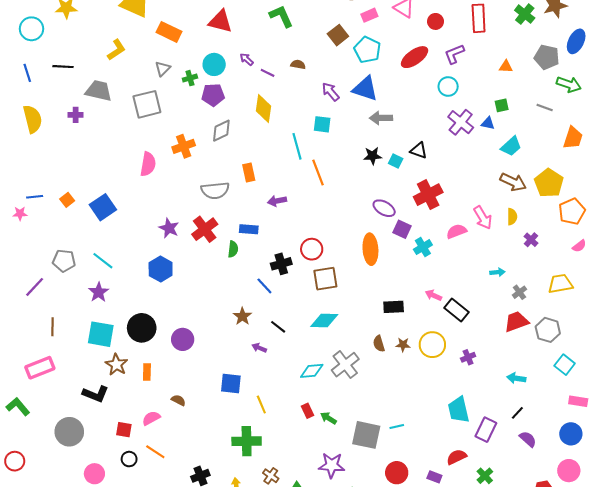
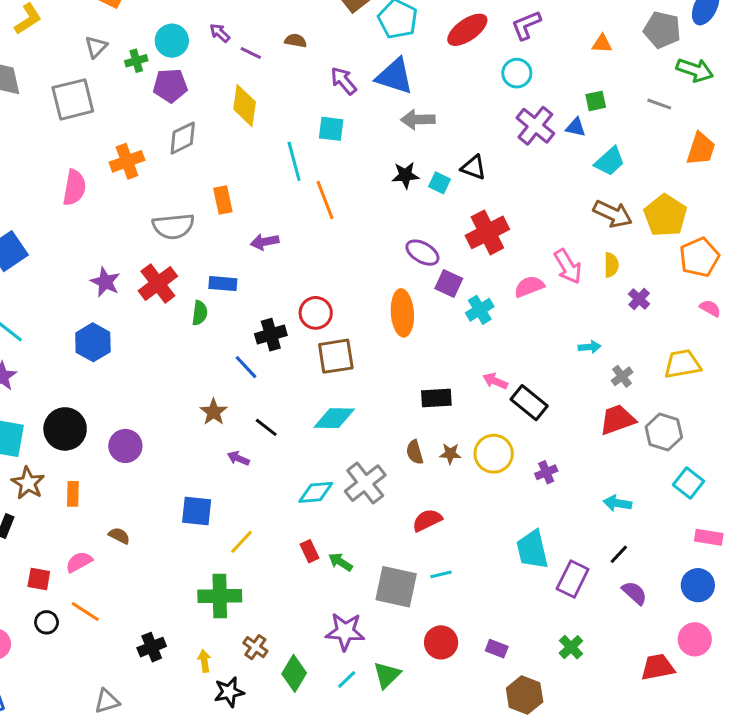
pink semicircle: (579, 246) -> (710, 308), turned -112
yellow line: (261, 404) -> (241, 542), turned 66
red semicircle: (456, 457) -> (427, 520), moved

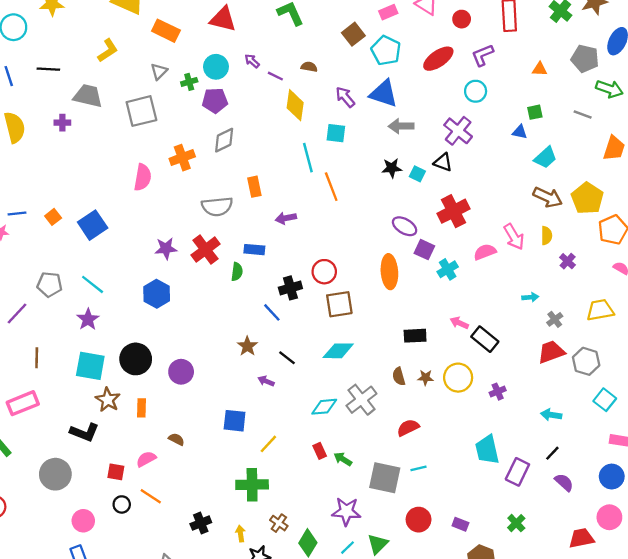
yellow diamond: (245, 106) -> (295, 105), moved
purple cross: (535, 126) -> (458, 131), moved
purple star: (105, 282) -> (166, 248), turned -30

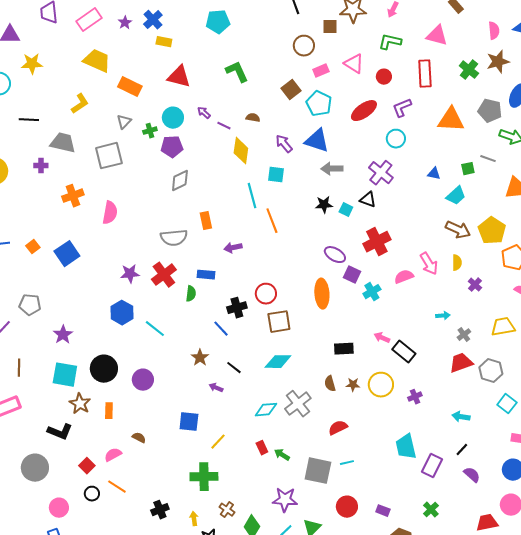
orange triangle: (540, 69) -> (451, 120), size x2.0
green square: (535, 112) -> (468, 169), moved
orange cross: (182, 158) -> (73, 196), moved
cyan line: (93, 284) -> (155, 329), moved
red square: (116, 472) -> (87, 466), turned 35

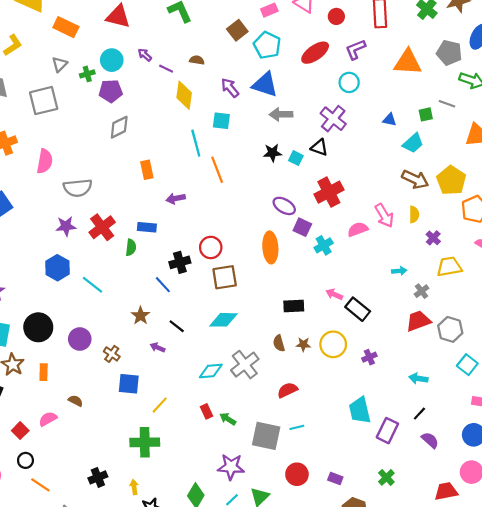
gray semicircle: (174, 238) -> (78, 188), moved
yellow trapezoid: (503, 327) -> (449, 267), moved
orange line: (117, 487) -> (40, 485), moved
brown cross: (227, 510) -> (112, 354), moved

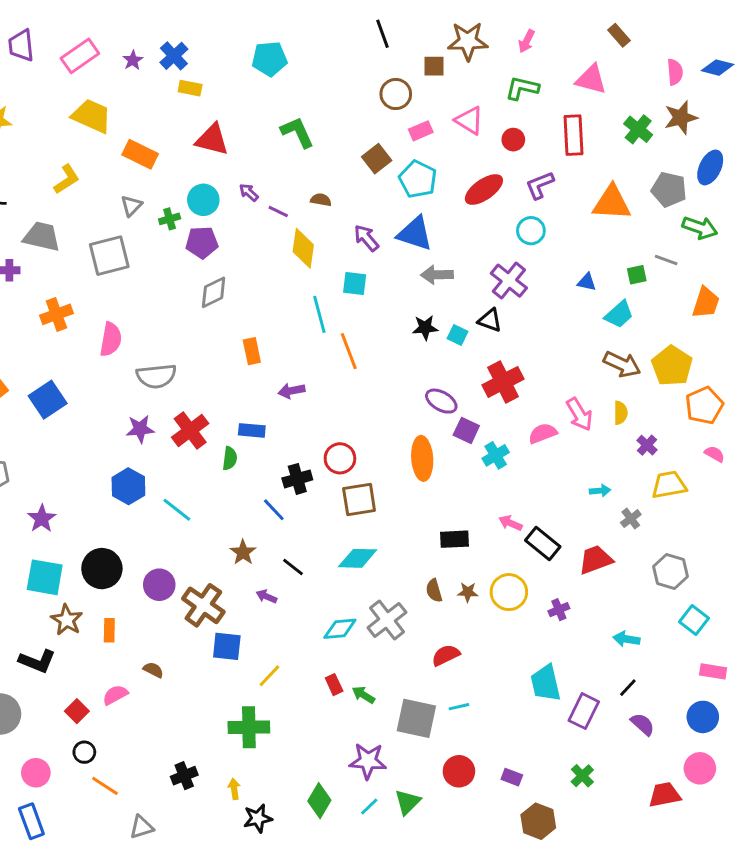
red trapezoid: (418, 321) -> (596, 560), moved
brown cross: (112, 354) -> (203, 605), size x1.8

